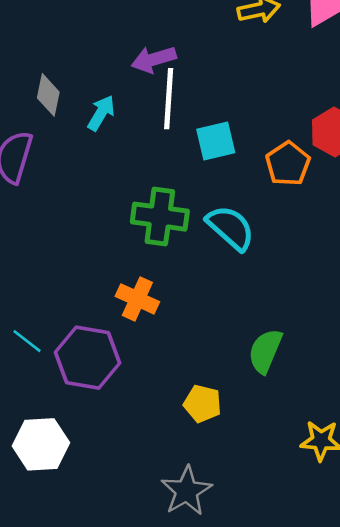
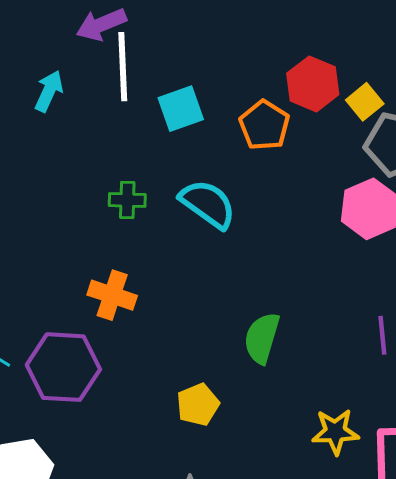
green cross: (160, 217) -> (127, 200), size x0.6
yellow pentagon: (202, 404) -> (198, 405), turned -30

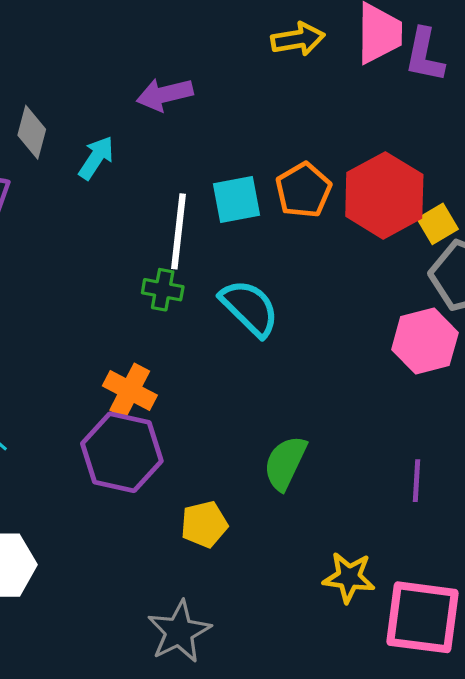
white line: (123, 67) -> (178, 231), moved
red hexagon: (313, 84) -> (384, 195), size x1.4
orange pentagon: (264, 125) -> (303, 190), moved
purple hexagon: (63, 367) -> (122, 452), moved

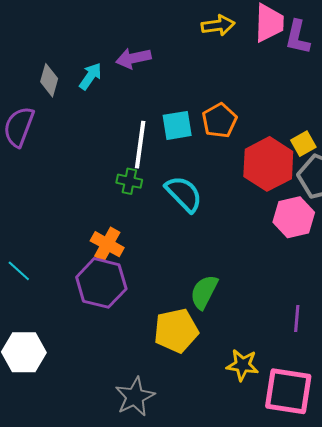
cyan arrow: (96, 158) -> (90, 76), moved
red hexagon: (384, 195) -> (268, 164), moved
purple line: (417, 481) -> (297, 319), moved
yellow pentagon: (204, 524) -> (176, 331), moved, size x1.5

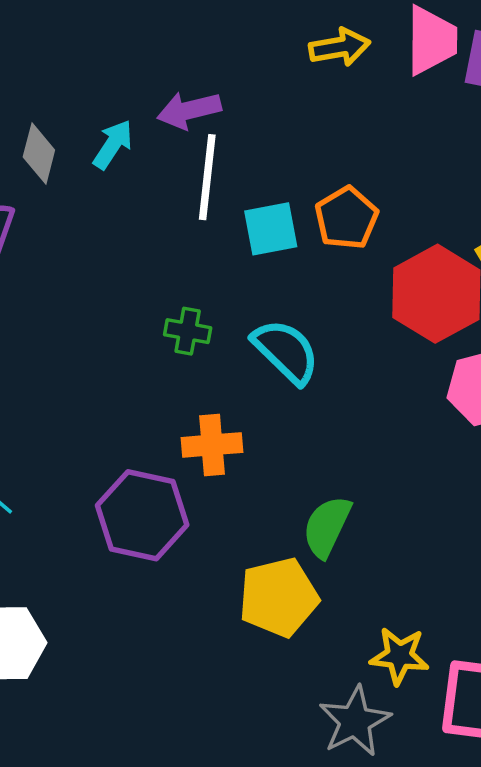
white line: (140, 145) -> (207, 177), moved
orange cross: (107, 244) -> (212, 445), moved, turned -32
gray star: (135, 397) -> (355, 721), moved

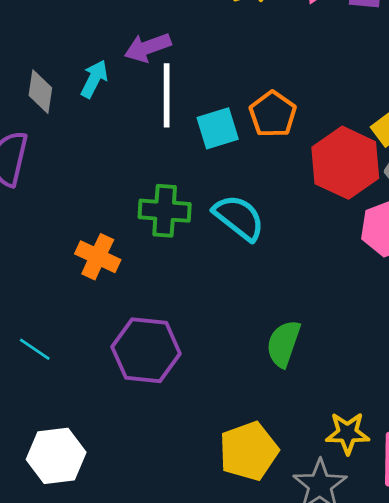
green cross: (188, 331) -> (165, 211), size x1.5
orange cross: (212, 445) -> (98, 257), moved, turned 36
yellow pentagon: (279, 597) -> (249, 451), moved

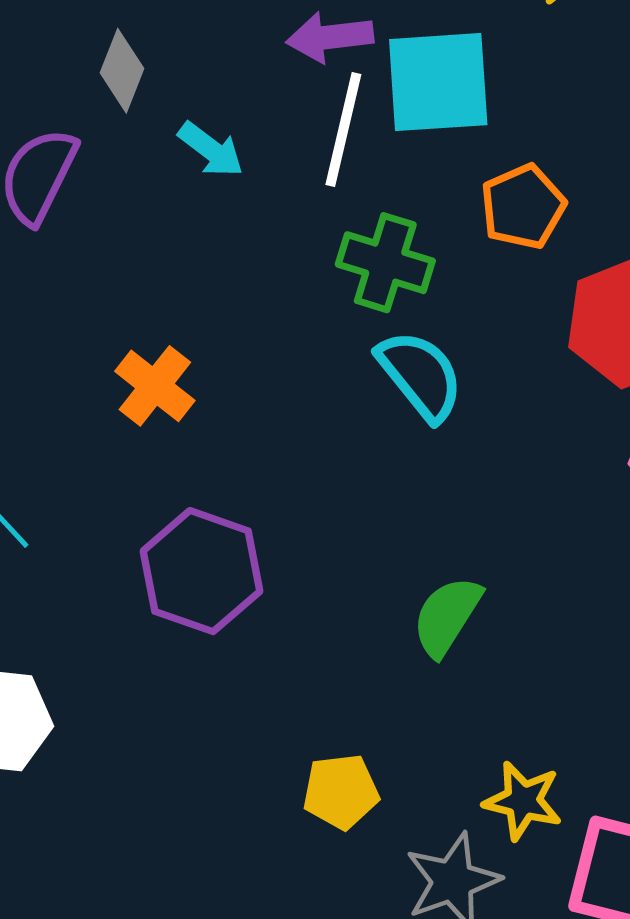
cyan arrow: (94, 79) -> (211, 150), moved, turned 87
cyan square: (218, 128) -> (438, 82), moved, size x1.5
green cross: (165, 211) -> (385, 263), moved
yellow pentagon: (249, 451) -> (341, 792), size x0.7

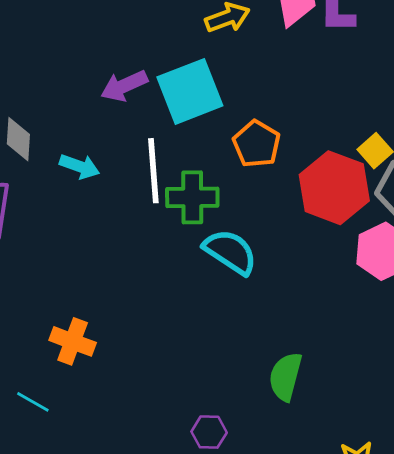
white line: (343, 129) -> (153, 171), moved
orange cross: (155, 386) -> (73, 341), moved
purple hexagon: (201, 571) -> (209, 432), moved, size x0.5

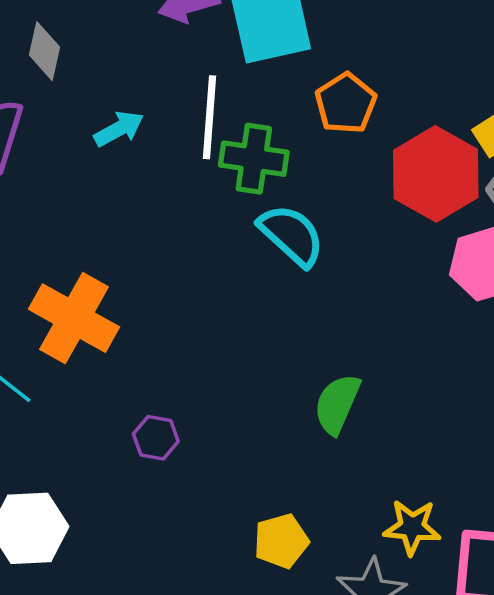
cyan arrow: (79, 166) -> (119, 129), moved, turned -57
orange cross: (73, 341) -> (74, 318), size x1.5
purple hexagon: (209, 432) -> (156, 438), moved

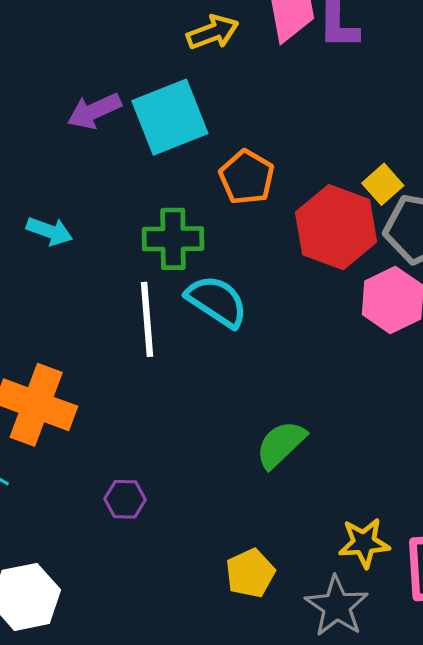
white line: (210, 117) -> (147, 319), moved
cyan arrow: (119, 129) -> (50, 231), turned 57
green semicircle: (337, 404) -> (281, 444), turned 32

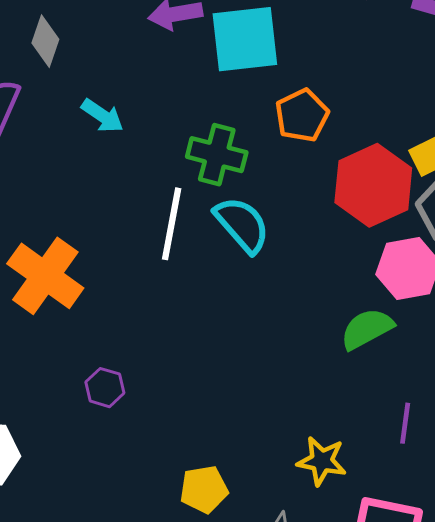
green semicircle: (281, 444) -> (367, 329), moved
yellow star: (364, 543) -> (322, 461), moved

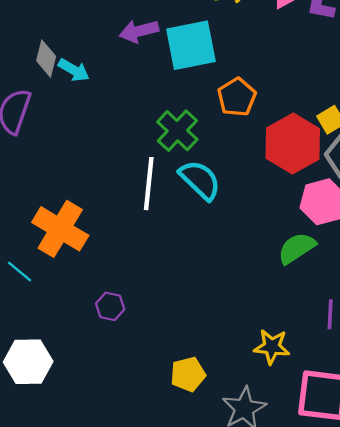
cyan arrow: (102, 116) -> (74, 70), moved
green cross: (217, 155) -> (177, 131), turned 33

